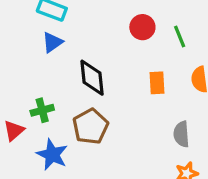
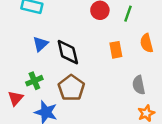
green line: (180, 36) -> (128, 14), turned 49
blue triangle: (52, 42) -> (40, 44), moved

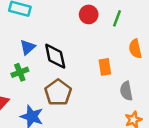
orange rectangle: (116, 50) -> (105, 67), moved
green cross: (34, 81) -> (20, 72), moved

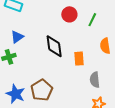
black diamond: (55, 56) -> (54, 46), moved
brown pentagon: (58, 93) -> (42, 90), moved

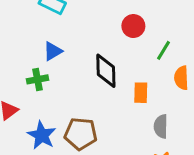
green line: (92, 20) -> (164, 50), moved
brown pentagon: (42, 90) -> (81, 134), turned 30

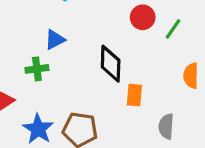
green line: (164, 50) -> (173, 29), moved
orange rectangle: (141, 93) -> (134, 95), moved

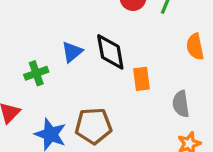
blue triangle: (55, 40) -> (72, 52), moved

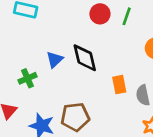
orange rectangle: (141, 79) -> (119, 85), moved

